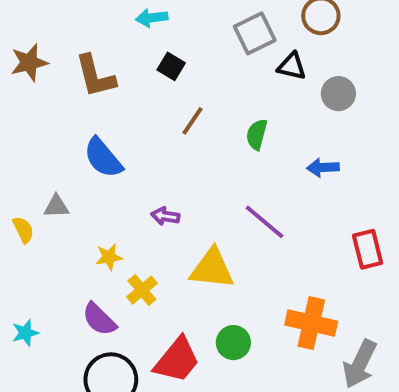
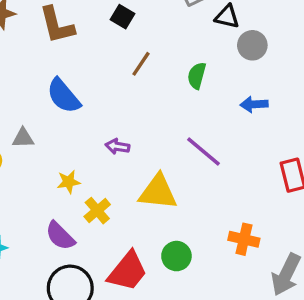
gray circle: (338, 94) -> (252, 45), moved
orange cross: (311, 323) -> (244, 239), size x0.7

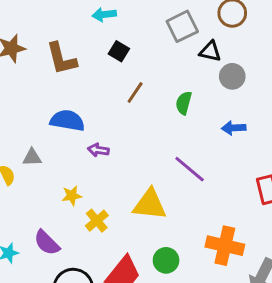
blue semicircle: (63, 96) -> (67, 121), turned 140
purple arrow: (117, 146) -> (98, 150), moved
purple semicircle: (60, 236) -> (47, 243), moved
orange cross: (244, 239) -> (225, 246), size x1.4

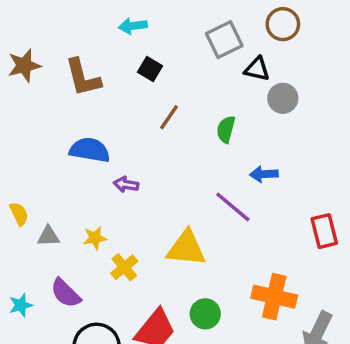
blue arrow: (234, 128) -> (264, 174), moved
gray triangle: (32, 157) -> (48, 236), moved

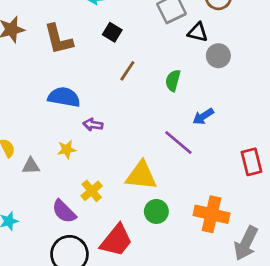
blue arrow: (264, 174) -> (203, 116), turned -30
yellow star: (95, 238) -> (67, 149), moved
purple semicircle: (66, 293) -> (64, 211), moved
green circle: (205, 314) -> (156, 211), moved

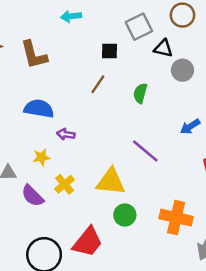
black square: (112, 32) -> (109, 51), moved, turned -30
blue arrow: (203, 116) -> (190, 127), moved
yellow cross: (92, 191) -> (65, 184), moved
purple semicircle: (64, 211) -> (33, 196), moved

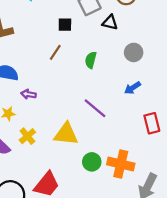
gray circle: (182, 70) -> (134, 52), moved
green circle: (125, 215) -> (92, 162), moved

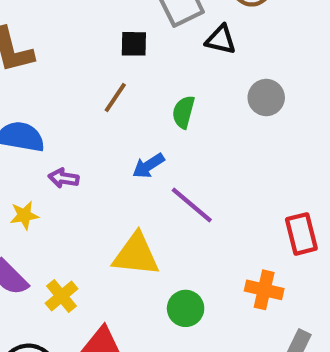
blue arrow: (133, 88) -> (148, 166), moved
yellow cross: (27, 136) -> (62, 296), moved
orange cross: (121, 164) -> (264, 290), moved, size x0.7

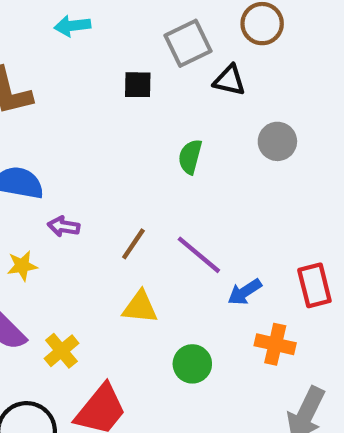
brown line: (115, 98) -> (133, 244), moved
blue arrow: (148, 166) -> (245, 292), moved
yellow triangle: (136, 255) -> (140, 307), size x0.7

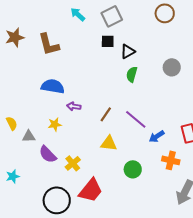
cyan arrow: (72, 26) -> (78, 14), turned 49
gray square: (188, 43) -> (112, 16), moved
black triangle: (229, 80) -> (128, 51), moved, turned -42

